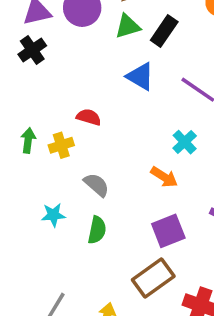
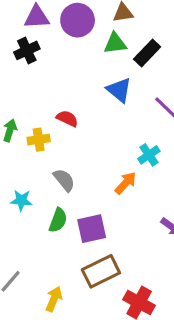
orange arrow: (164, 177) -> (126, 183), turned -90
purple square: (168, 231) -> (92, 229), moved

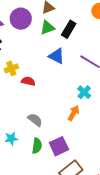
yellow cross: (39, 140) -> (11, 68), moved

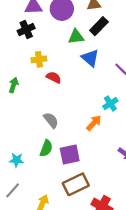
green triangle: (47, 28) -> (76, 37), moved
black rectangle: (69, 29) -> (99, 26), moved
cyan star: (11, 139) -> (17, 160), moved

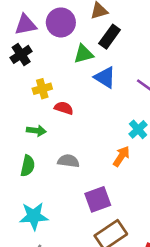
green arrow: (14, 85) -> (36, 131), moved, turned 88
gray semicircle: (51, 120) -> (68, 161), turned -35
green semicircle: (46, 148) -> (28, 166), moved
cyan star: (17, 160) -> (34, 216), size x1.5

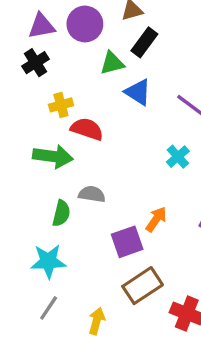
red semicircle: (64, 108) -> (87, 129), size x1.4
green arrow: (36, 131) -> (53, 156), size x1.6
orange arrow: (121, 156) -> (156, 219), moved
green semicircle: (28, 166) -> (61, 213), moved

